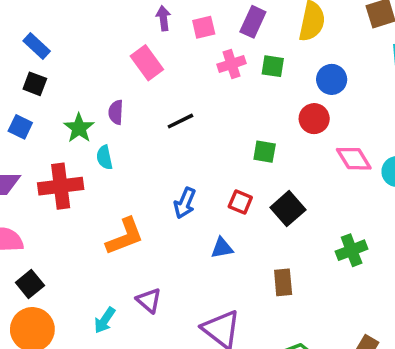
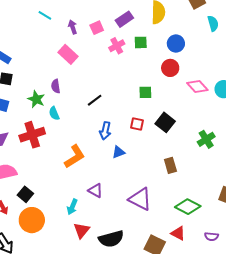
purple rectangle: (253, 22) -> (124, 19), turned 42
black line: (180, 121) -> (95, 100), moved
blue triangle: (222, 248) -> (119, 152), moved

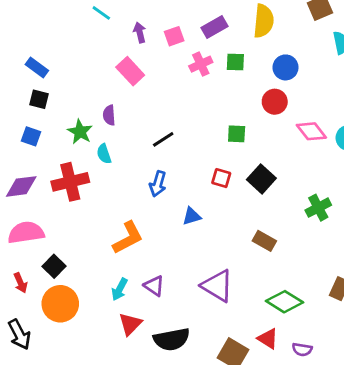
blue arrow: (105, 131) -> (158, 184), moved
orange L-shape: (75, 156) -> (128, 238), moved
brown rectangle: (170, 165) -> (264, 241), turned -49
purple triangle: (95, 190) -> (154, 286), moved
purple semicircle: (211, 236) -> (302, 349), moved

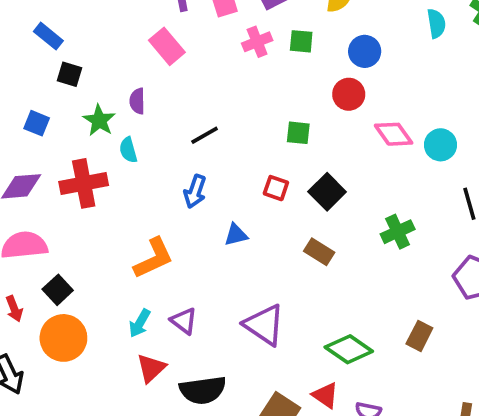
black square: (39, 99) -> (69, 74), moved
brown rectangle: (264, 241) -> (319, 252), moved

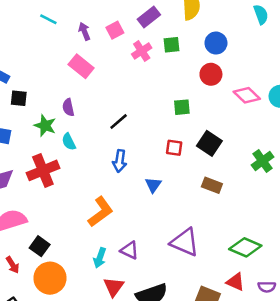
blue triangle: (236, 235) -> (153, 185), turned -30

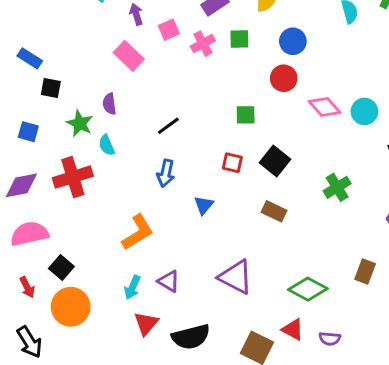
pink square: (115, 30) -> (169, 30), moved

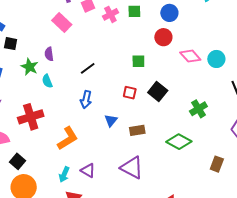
red cross: (73, 177) -> (31, 117), moved
brown rectangle: (274, 211) -> (137, 130), moved, turned -35
green diamond: (308, 289) -> (179, 142), moved

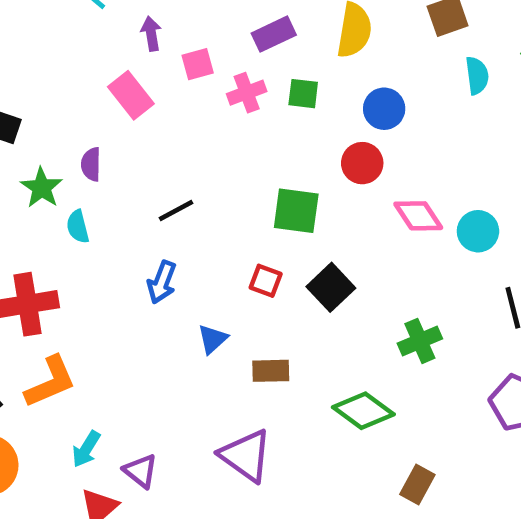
green square: (138, 61) -> (296, 211), size x1.5
orange L-shape: (68, 138) -> (50, 382), moved
brown rectangle: (217, 164) -> (417, 484), moved
purple triangle: (88, 170) -> (141, 471), moved

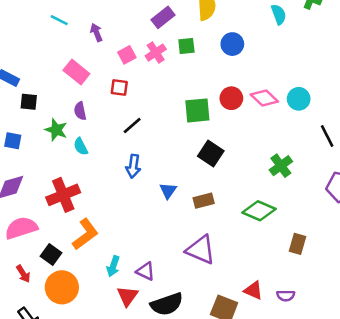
pink square: (198, 64) -> (127, 55), moved
pink rectangle: (131, 95) -> (76, 72), moved
red circle: (362, 163) -> (231, 98), moved
red square: (266, 281) -> (119, 88), moved
black square: (331, 287) -> (211, 154), moved

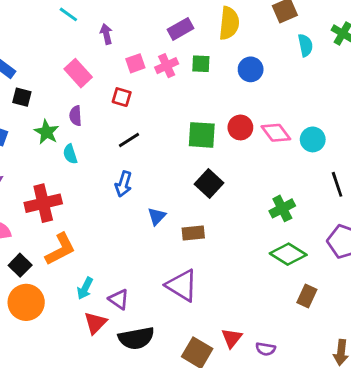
green diamond: (259, 211) -> (288, 254), moved
brown rectangle: (297, 244) -> (307, 296), moved
red triangle: (253, 290) -> (232, 338), turned 36

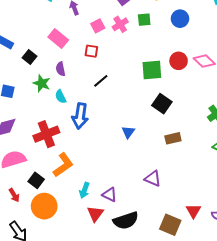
black square: (22, 97) -> (30, 57), moved, turned 32
blue arrow: (123, 184) -> (80, 116), moved, size x1.4
brown rectangle: (193, 233) -> (173, 138), moved
purple triangle: (182, 285) -> (153, 179), size x0.7

